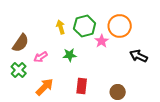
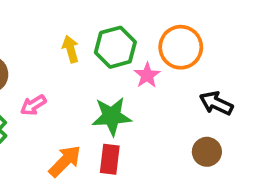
green star: (70, 55) -> (112, 116), moved, size x1.5
orange arrow: (45, 87) -> (65, 161), moved
brown circle: (118, 92) -> (207, 152), moved

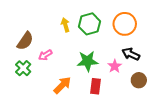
pink star: (147, 75) -> (115, 66), moved
black arrow: (216, 103) -> (131, 54), moved
red rectangle: (110, 159) -> (96, 86), moved

